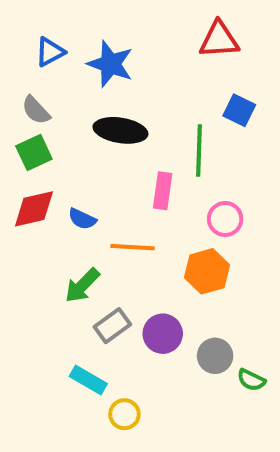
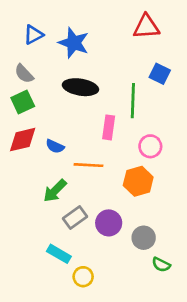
green semicircle: (251, 380) -> (161, 265), moved

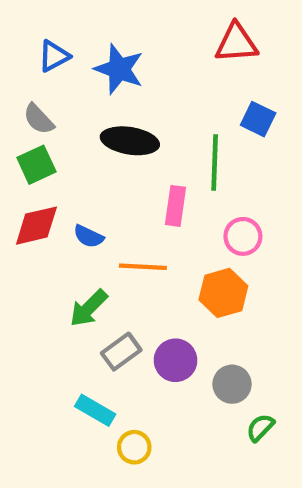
green semicircle: (161, 265) -> (260, 428), turned 108

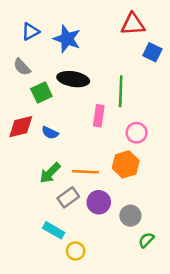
blue square: (258, 119) -> (152, 52), moved
green square: (36, 165) -> (41, 92), moved
orange line: (143, 267) -> (85, 172), moved

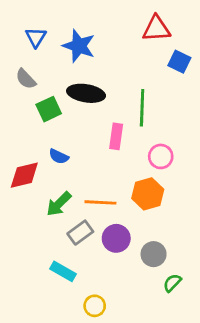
blue triangle: (30, 32) -> (36, 37), turned -30
red diamond: (21, 127) -> (24, 175), moved
yellow circle: (76, 251) -> (95, 306), moved

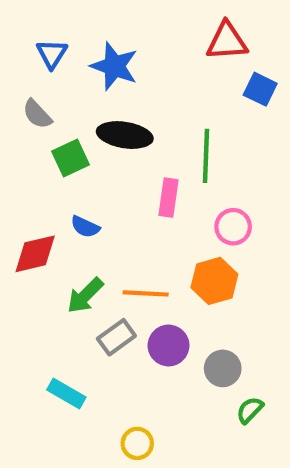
cyan rectangle: (63, 271) -> (66, 393), moved

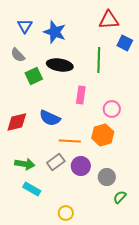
green line: (206, 156) -> (99, 60), moved
blue semicircle: (85, 227) -> (50, 118), moved, size x1.5
green arrow: (85, 295) -> (25, 164), moved, turned -126

